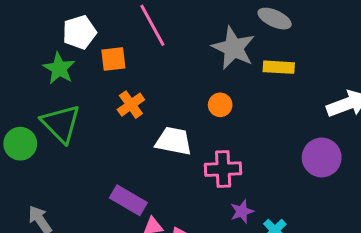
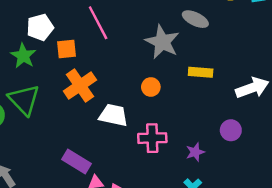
yellow rectangle: (279, 67) -> (201, 72), moved
orange cross: (131, 105) -> (80, 86), size x1.5
purple circle: (322, 157) -> (231, 130), size x0.7
purple star: (242, 211) -> (195, 152), moved

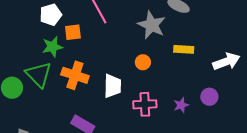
green star: (23, 56) -> (52, 47), moved, turned 30
orange cross: (80, 86) -> (75, 75), moved, turned -36
white trapezoid: (113, 115) -> (112, 86), turned 80
purple star: (195, 152) -> (181, 105), moved

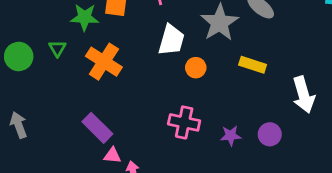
white arrow: (226, 62) -> (303, 95), turned 80
green triangle: (39, 74) -> (57, 48), size x0.5
white trapezoid: (112, 86) -> (171, 40), moved

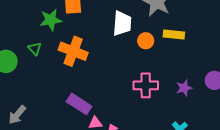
yellow rectangle: (253, 65) -> (174, 34), moved
gray arrow: (19, 125) -> (17, 115), turned -108

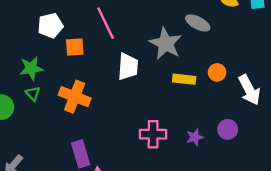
green star: (51, 20) -> (31, 68), moved
orange circle: (146, 41) -> (217, 72), moved
purple rectangle: (79, 104) -> (81, 154), turned 40

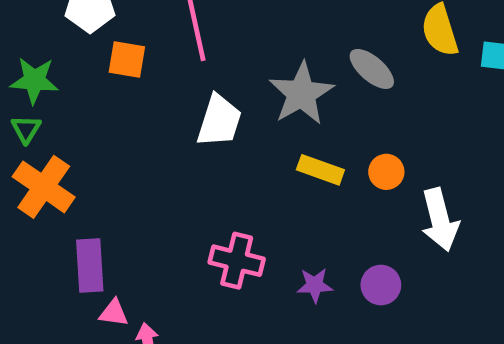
orange cross: (75, 97) -> (44, 187), moved

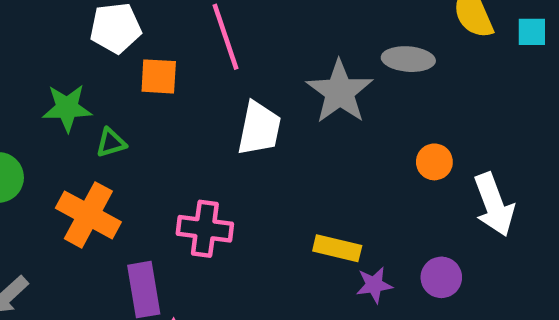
gray ellipse: (372, 69) -> (408, 59), turned -30
green triangle: (26, 129) -> (111, 143), moved, turned 48
yellow rectangle: (320, 170) -> (337, 248), moved
pink cross: (237, 261) -> (205, 229), moved

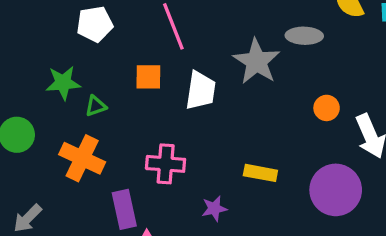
orange square: (159, 76) -> (148, 77), moved
purple circle: (441, 277) -> (336, 190), size x1.8
purple star: (374, 285) -> (214, 209), moved

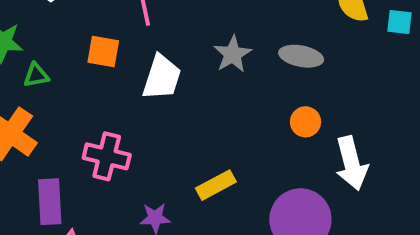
gray ellipse: (304, 36) -> (301, 56), moved
gray star: (257, 62) -> (233, 54), size x0.7
yellow rectangle: (260, 173) -> (216, 185), turned -48

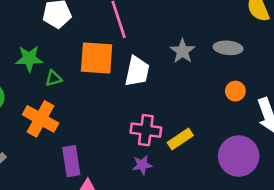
orange square: (103, 51) -> (97, 58), size x1.6
pink cross: (107, 156) -> (146, 130), moved

